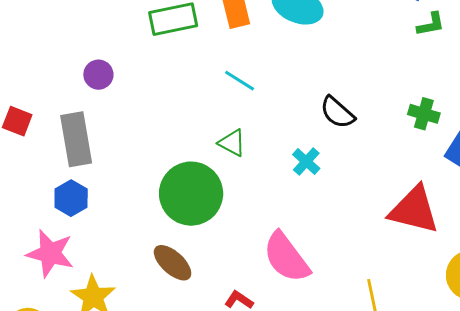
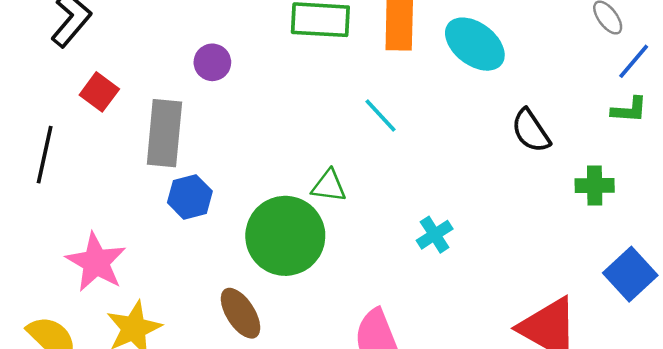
black semicircle: (337, 112) -> (531, 131), moved
green cross: (424, 114) -> (595, 186), moved, turned -32
green triangle: (232, 143) -> (329, 186), moved, turned -36
blue hexagon: (71, 198) -> (190, 197), moved

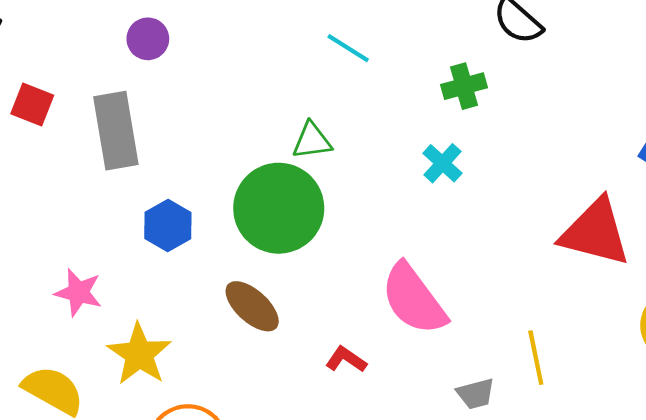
green cross: (595, 186) -> (464, 86), moved
blue hexagon: (190, 197) -> (168, 225), moved
pink star: (96, 262) -> (78, 292), size x0.7

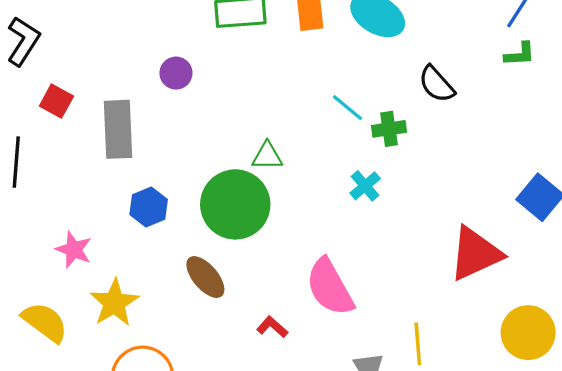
purple circle: (148, 39) -> (176, 73), moved
cyan line: (348, 48) -> (348, 108), moved
red triangle: (595, 232) -> (475, 254), turned -46

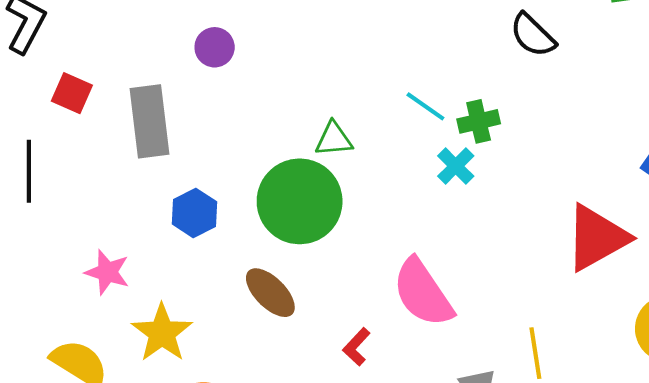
cyan line: (348, 108) -> (425, 106), moved
green cross: (389, 129) -> (479, 121), moved
red L-shape: (272, 327) -> (357, 347), turned -84

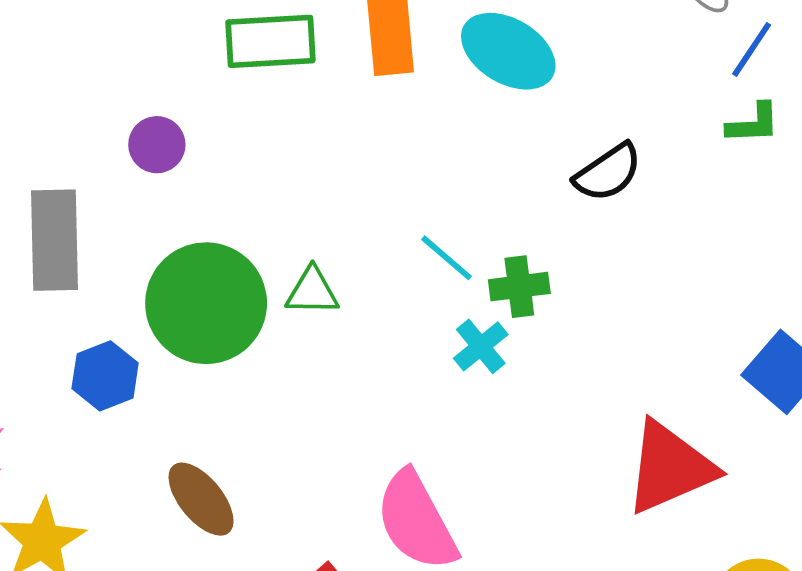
black semicircle: (533, 35) -> (608, 172), turned -84
green circle: (300, 201) -> (206, 303), moved

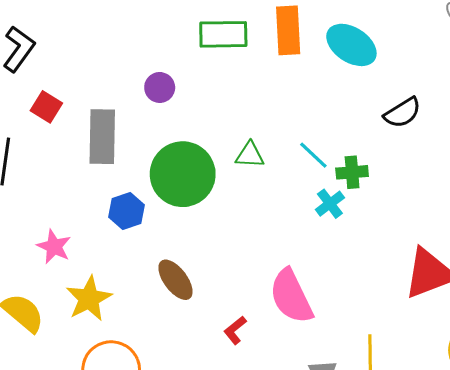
green triangle: (312, 291) -> (250, 155), moved

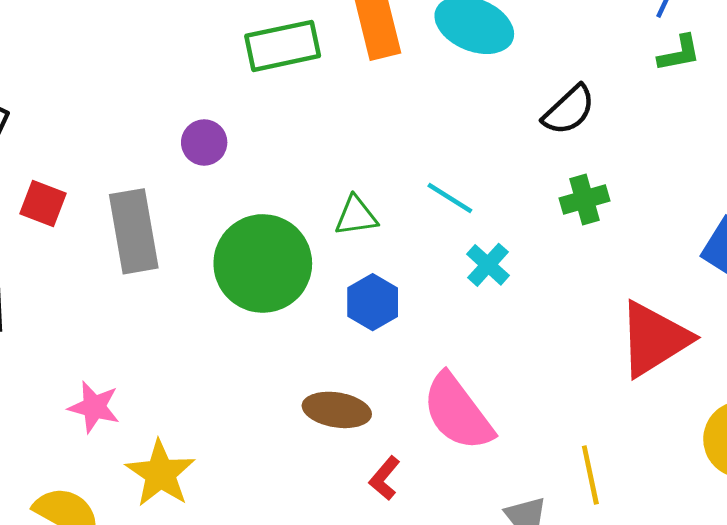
green cross: (352, 172) -> (584, 200), moved
blue hexagon: (127, 211) -> (373, 302), moved
brown ellipse: (175, 280) -> (337, 410), moved, turned -33

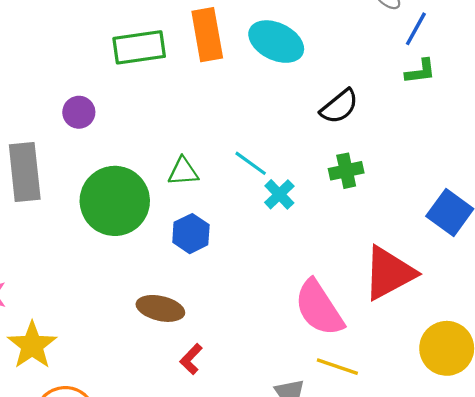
cyan cross: (488, 265) -> (279, 194), moved
pink semicircle: (457, 412) -> (319, 308), moved
yellow line: (590, 475) -> (337, 367), turned -63

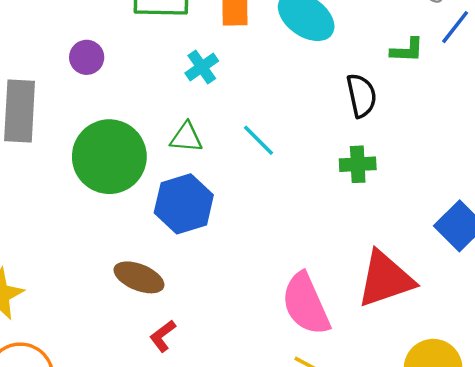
green L-shape: (420, 71) -> (407, 50), moved
black semicircle: (339, 106) -> (361, 96), turned -72
cyan cross: (279, 194) -> (202, 67), moved
blue hexagon: (191, 234) -> (184, 204), size x1.4

